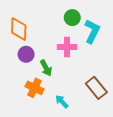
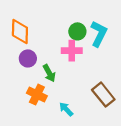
green circle: (72, 18) -> (77, 31), moved

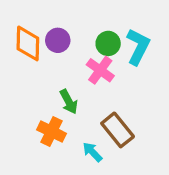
pink cross: (72, 51) -> (100, 70), turned 36
purple circle: (28, 58) -> (58, 40), moved
brown rectangle: (103, 95) -> (118, 130), moved

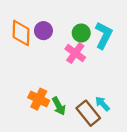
green arrow: (69, 102) -> (59, 106), moved
brown rectangle: (118, 130) -> (88, 113), moved
cyan arrow: (92, 152) -> (102, 104), moved

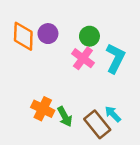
cyan L-shape: (104, 35) -> (115, 58), moved

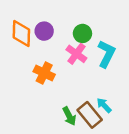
orange cross: (43, 109) -> (44, 73), moved
green arrow: (65, 117) -> (69, 116), moved

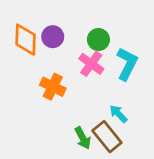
cyan arrow: (104, 105) -> (118, 114), moved

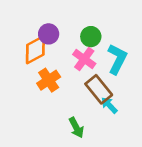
orange diamond: (26, 40) -> (35, 50), moved, turned 60
orange cross: (53, 87) -> (49, 80), turned 30
brown rectangle: (107, 137) -> (99, 89), moved

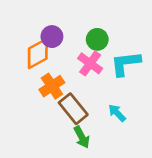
cyan L-shape: (117, 59) -> (126, 63), turned -124
brown rectangle: (99, 89) -> (73, 109), moved

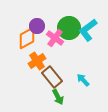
green circle: (97, 39) -> (69, 28), size x1.5
pink cross: (90, 63) -> (55, 38), moved
cyan L-shape: (126, 63) -> (88, 30), moved, turned -30

